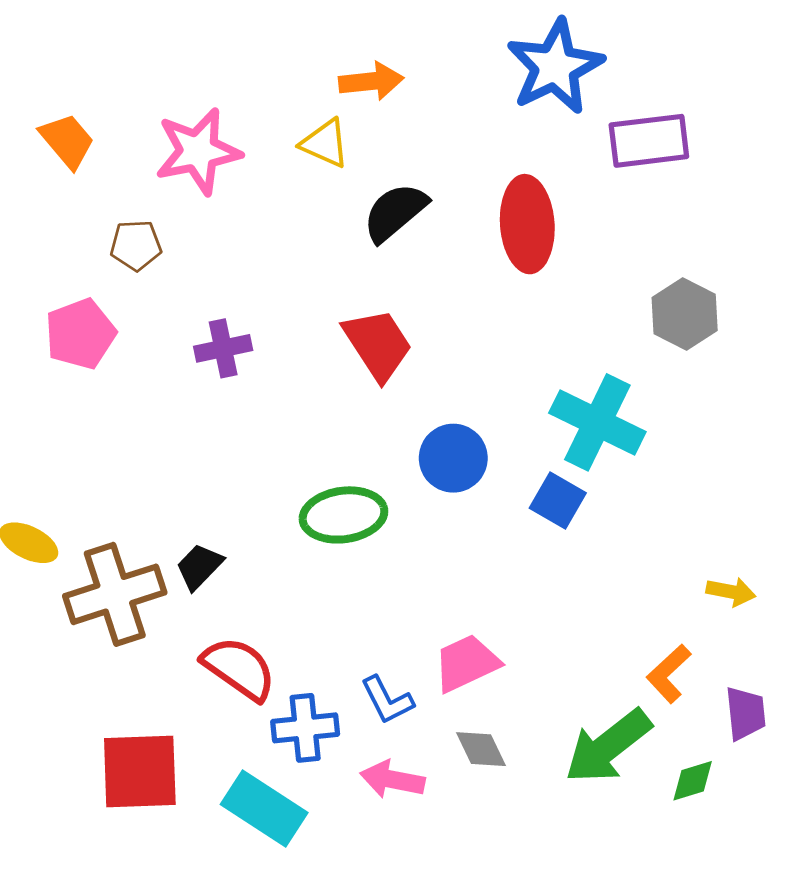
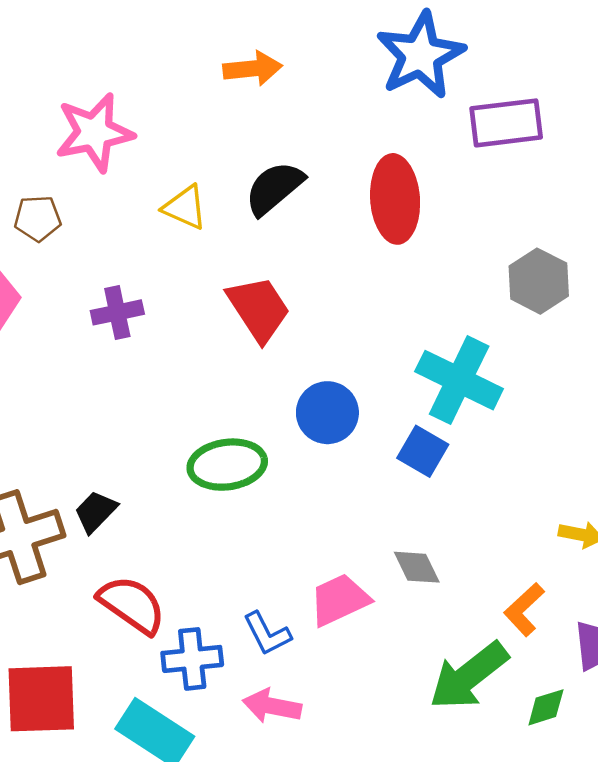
yellow triangle: (325, 143) -> (185, 207), moved
gray diamond: (481, 749) -> (417, 567), moved

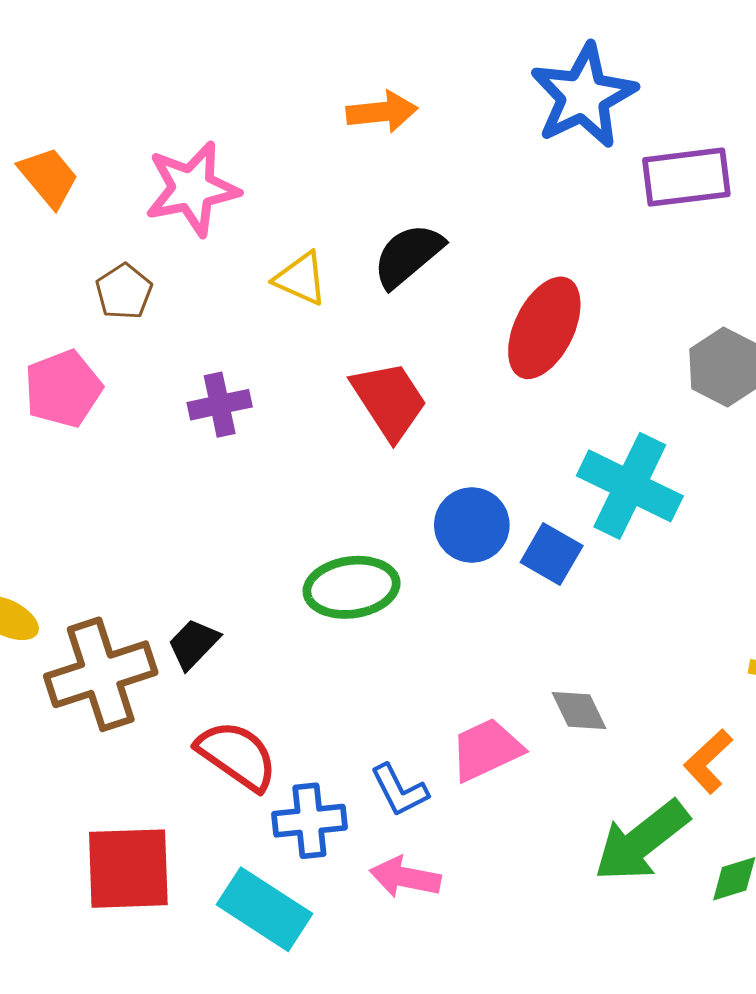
red ellipse: (395, 199) -> (544, 328), moved, turned 30
brown pentagon: (38, 218) -> (124, 292), turned -30
blue square: (423, 451) -> (552, 554), moved

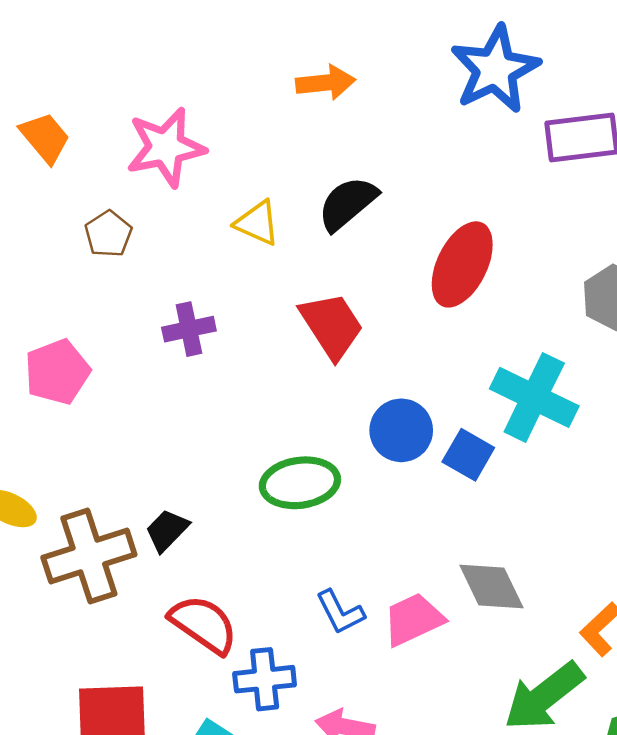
pink pentagon: (63, 389) -> (57, 372), moved
gray diamond: (579, 711) -> (491, 586), size x1.4
blue L-shape: (399, 790) -> (340, 612), moved

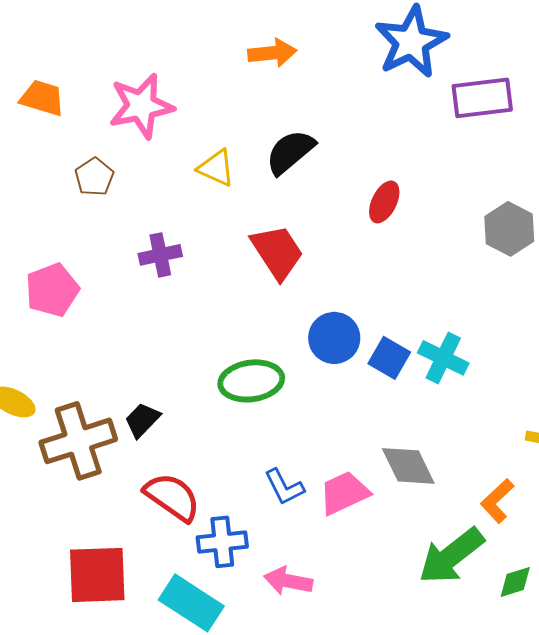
orange trapezoid: (45, 138) -> (42, 98), turned -33
red ellipse: (462, 264) -> (384, 202), size x0.6
cyan cross: (534, 397) -> (443, 358), moved, size x0.7

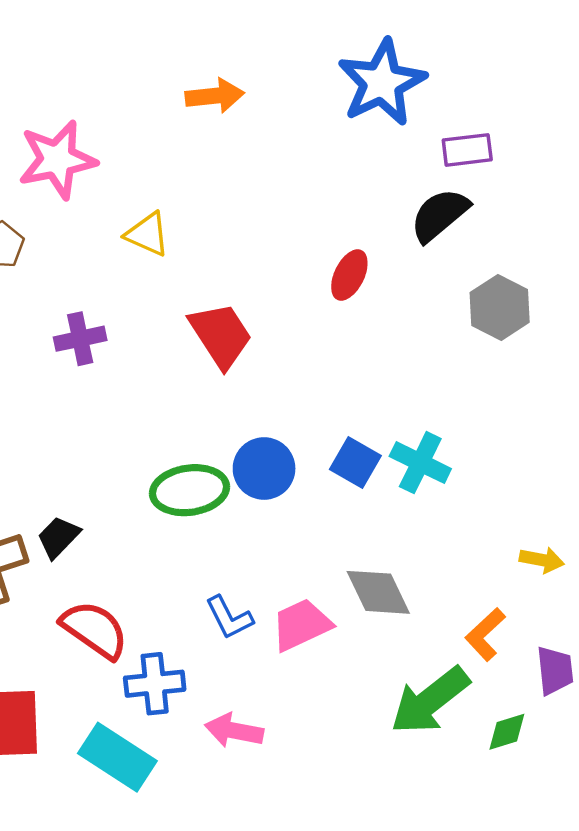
purple rectangle: (482, 98) -> (467, 150), size x0.7
black semicircle: (290, 152) -> (440, 215), moved
blue circle: (334, 338) -> (264, 469), moved

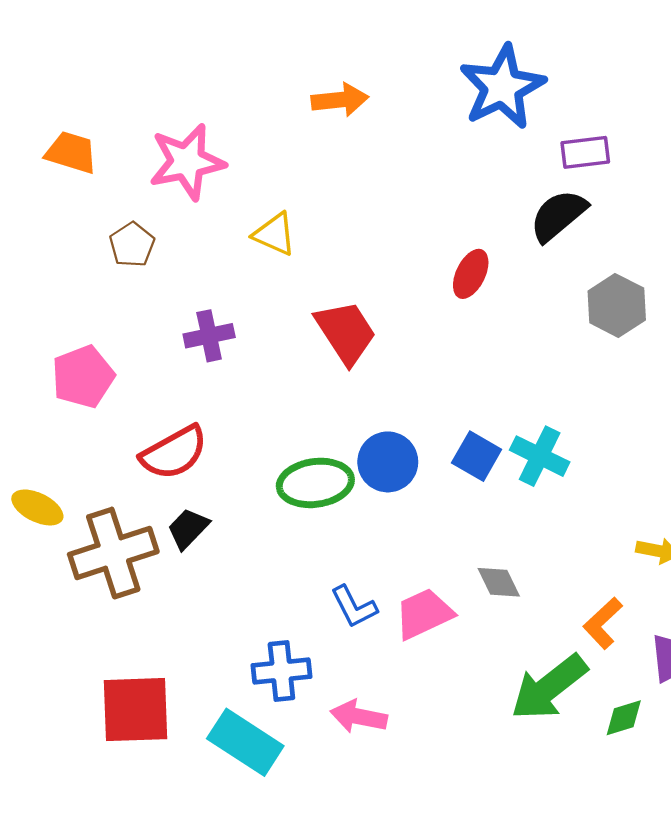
gray diamond: (378, 592) -> (499, 582), size x0.7
red semicircle: (95, 630) -> (174, 453), moved, turned 116

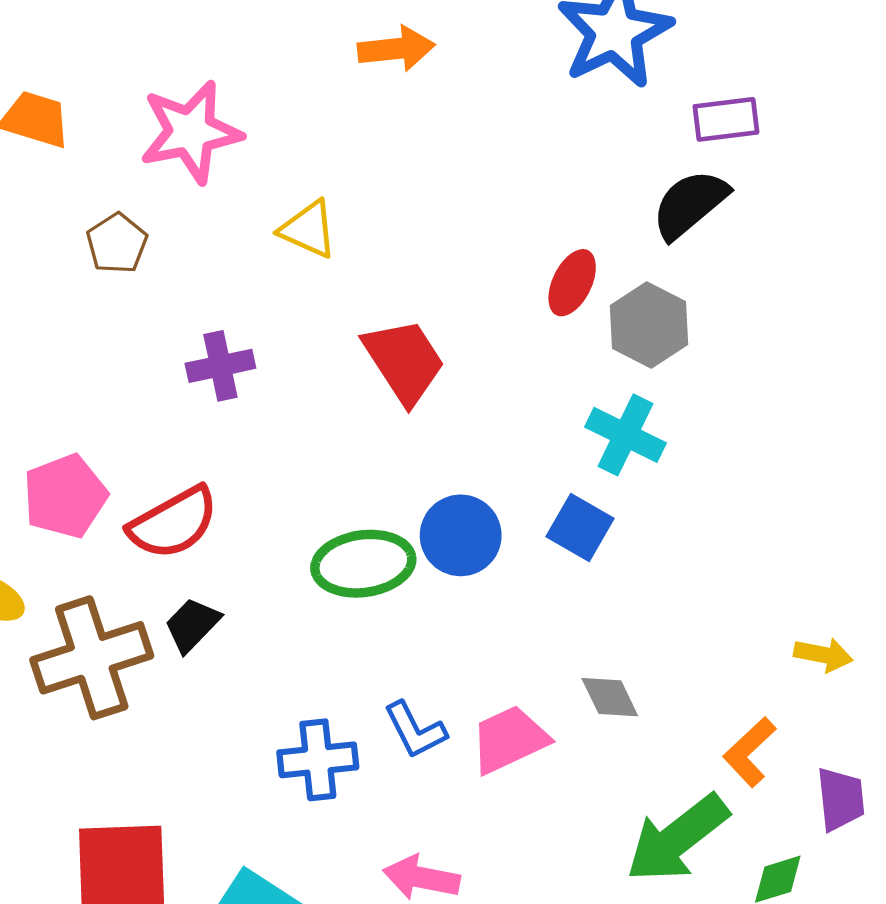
gray hexagon: (617, 305) -> (649, 325), moved
pink pentagon: (83, 377) -> (65, 496), moved
cyan cross: (540, 456) -> (625, 435), moved
blue cross: (281, 671) -> (318, 760), moved

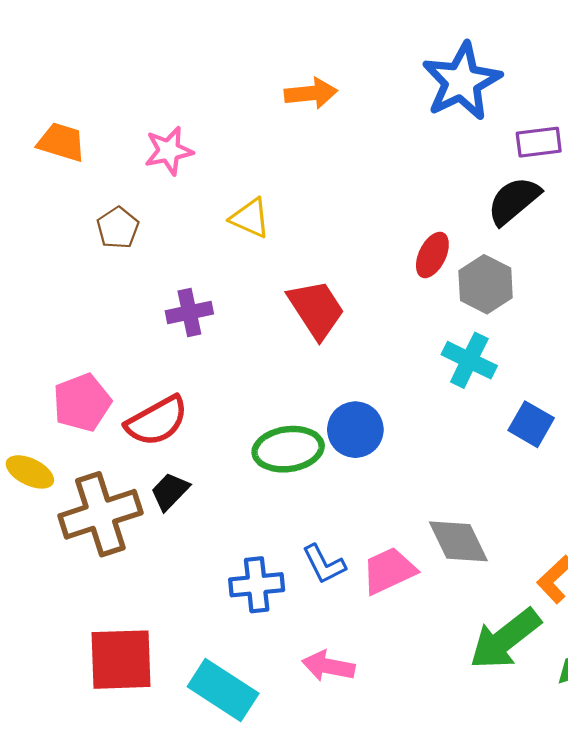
pink star: (191, 132) -> (169, 151), size x0.7
blue square: (580, 528) -> (531, 424), moved
gray diamond: (610, 697) -> (458, 541), size x1.5

